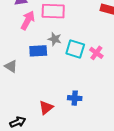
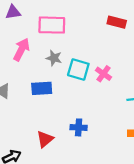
pink arrow: (28, 20) -> (21, 50), moved
blue rectangle: (38, 51) -> (42, 88), moved

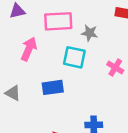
gray star: (54, 58) -> (89, 33), moved
cyan square: (78, 70) -> (74, 57), moved

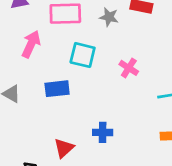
gray star: (89, 33) -> (109, 17), moved

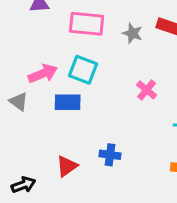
pink arrow: (31, 44) -> (43, 74), moved, turned 36
cyan square: (83, 55) -> (83, 70), moved

